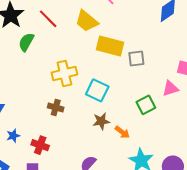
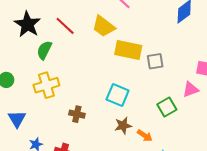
yellow cross: (64, 74) -> (46, 85), moved

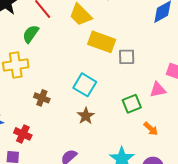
green semicircle: (44, 50) -> (31, 34), moved
brown star: (123, 126) -> (86, 116), turned -30
orange arrow: (145, 136) -> (151, 129), moved

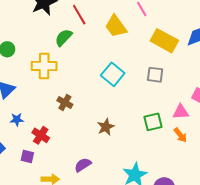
yellow rectangle: (102, 42) -> (164, 41), moved
cyan square: (85, 85) -> (113, 74), moved
orange arrow: (151, 129) -> (180, 135), moved

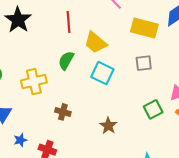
red line: (79, 15) -> (68, 22), moved, turned 40
yellow trapezoid: (116, 26) -> (95, 43), moved
green semicircle: (64, 38) -> (66, 60), moved

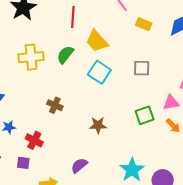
yellow rectangle: (144, 28) -> (144, 24), moved, size x0.6
yellow cross: (34, 82) -> (31, 57), moved
brown star: (108, 126) -> (98, 125), turned 30

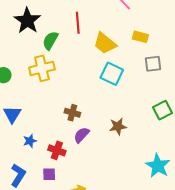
yellow rectangle: (144, 24) -> (140, 37), moved
green semicircle: (65, 55) -> (50, 40), moved
purple semicircle: (79, 165) -> (82, 135), moved

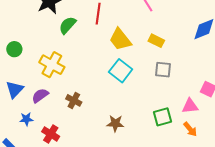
yellow cross: (42, 68) -> (52, 65), moved, turned 30
purple semicircle: (82, 135) -> (40, 96), moved

